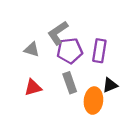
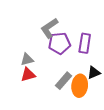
gray triangle: (32, 50) -> (27, 59), moved, turned -32
gray rectangle: (70, 83) -> (63, 81), moved, turned 60

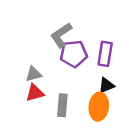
black triangle: (94, 73) -> (106, 85), moved
gray rectangle: (63, 81) -> (62, 105), moved, turned -36

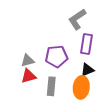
gray L-shape: (61, 35) -> (77, 19), moved
purple pentagon: (74, 54) -> (56, 56), moved

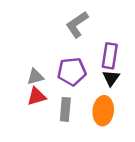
gray L-shape: (77, 19) -> (77, 24), moved
black triangle: (87, 70) -> (111, 78), moved, turned -32

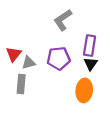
red triangle: (37, 96) -> (14, 54), moved, turned -35
gray rectangle: (65, 109) -> (21, 84), moved

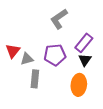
purple rectangle: (90, 46) -> (84, 43), turned 30
gray rectangle: (21, 84) -> (35, 79), moved

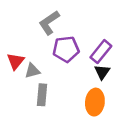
gray L-shape: (59, 19) -> (49, 23), moved
purple pentagon: (55, 55) -> (66, 49), moved

